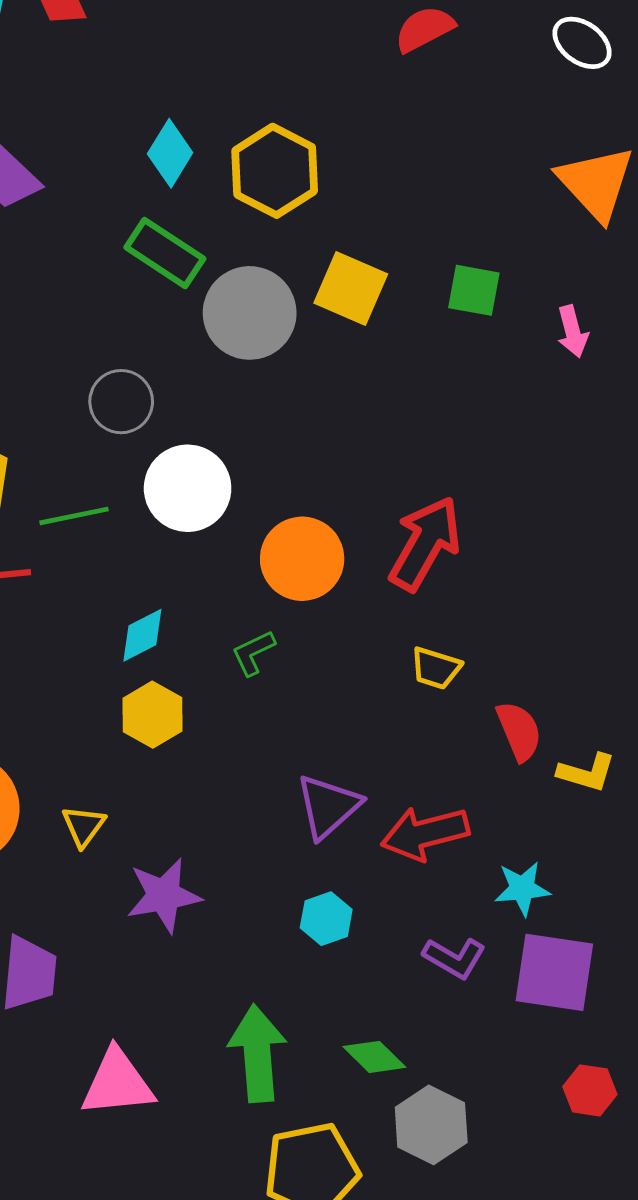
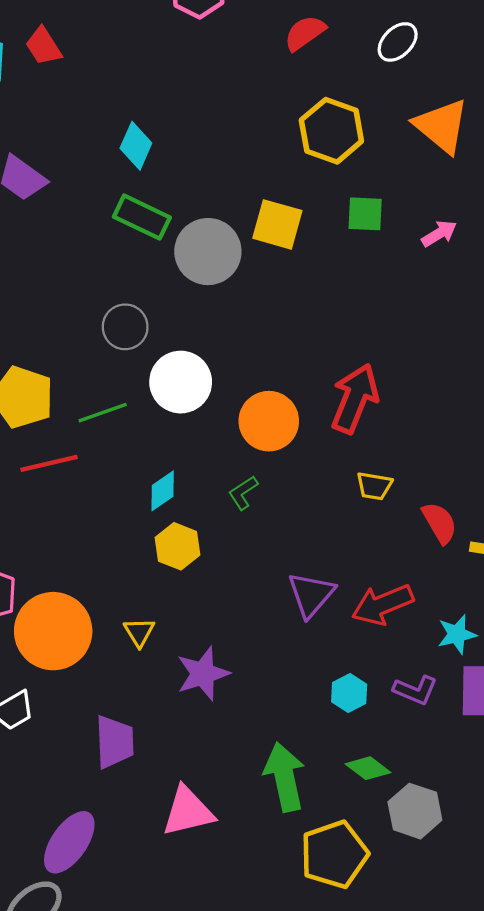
white ellipse: (582, 43) -> (398, 42), moved, turned -72
yellow hexagon: (275, 171) -> (331, 131), moved
pink arrow: (573, 331) -> (439, 234), turned -99
cyan hexagon: (326, 919) -> (349, 693), moved

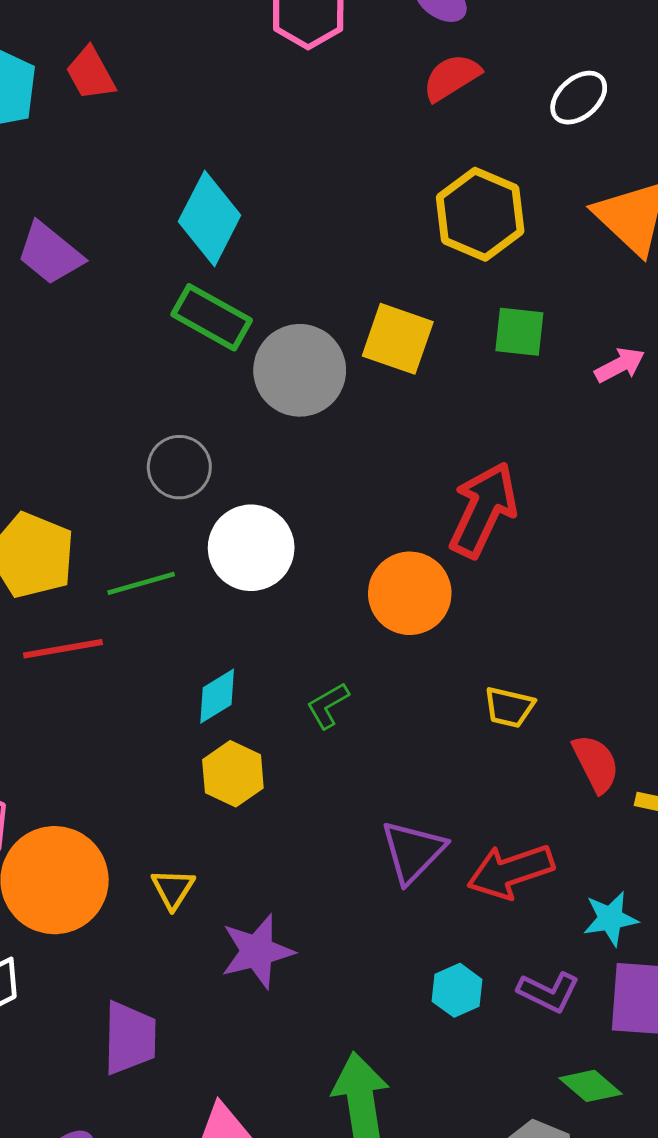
cyan diamond: (136, 146) -> (210, 218), size x1.4
red arrow: (355, 398) -> (483, 510), moved
orange circle: (269, 421) -> (410, 593), moved
green diamond: (368, 768) -> (590, 1086), moved

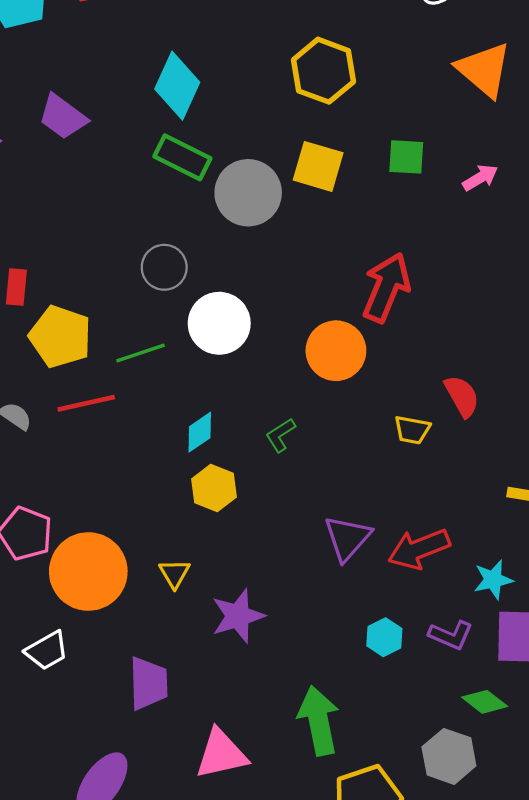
yellow hexagon: (480, 214) -> (323, 71), moved
red semicircle: (596, 763) -> (462, 396), moved

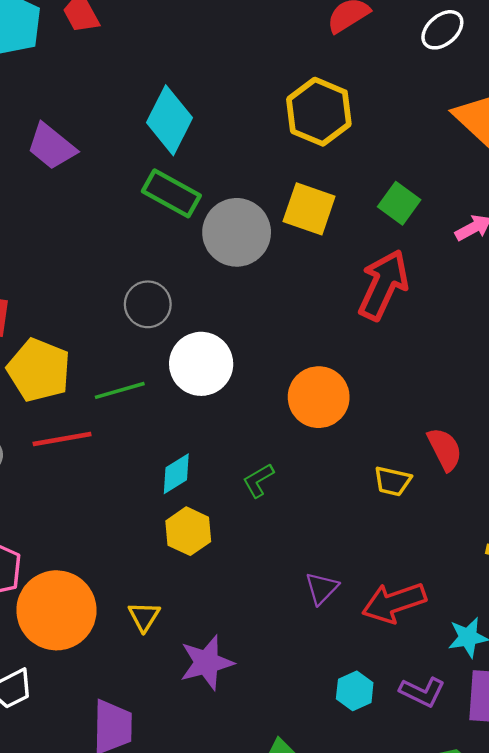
green square: (406, 157) -> (399, 203), turned 30
red arrow: (386, 287) -> (383, 285), moved
purple triangle: (347, 538) -> (322, 588), size x0.7

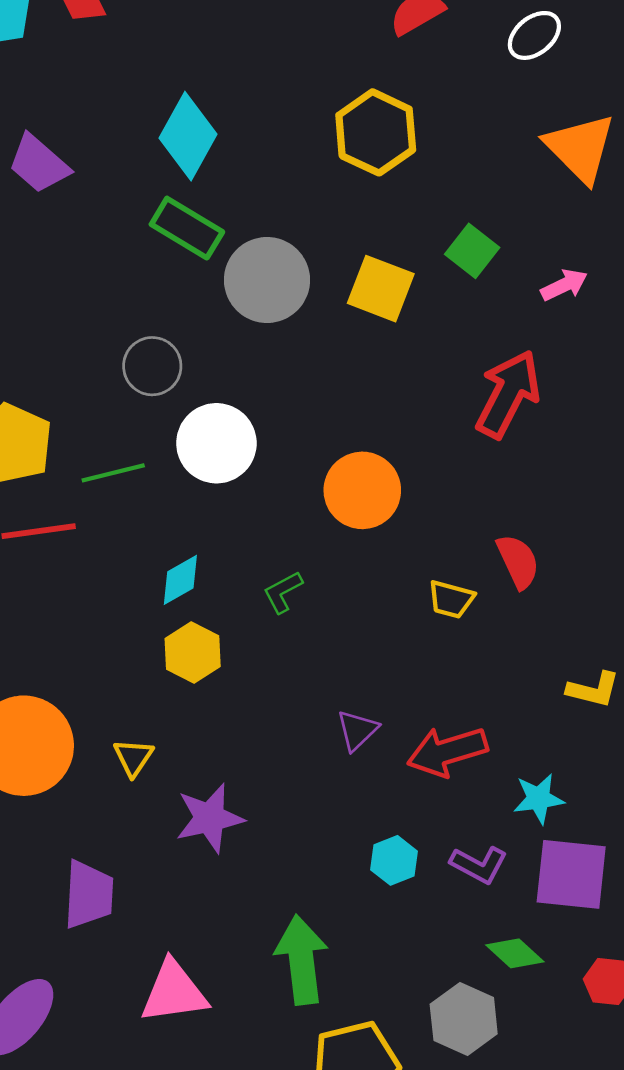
yellow square: (309, 209) -> (381, 289), moved
red arrow: (383, 285) -> (508, 394), moved

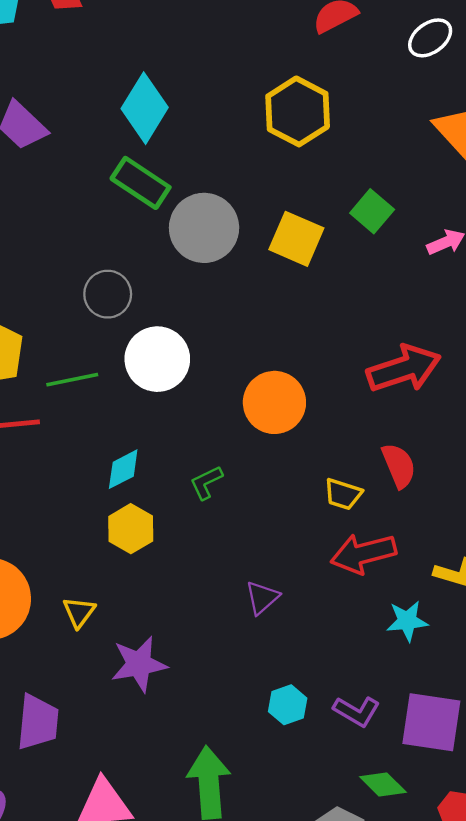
red arrow: (508, 394) -> (404, 369), moved, turned 42
red arrow: (447, 752) -> (363, 553), moved
cyan star: (539, 799) -> (407, 621), moved

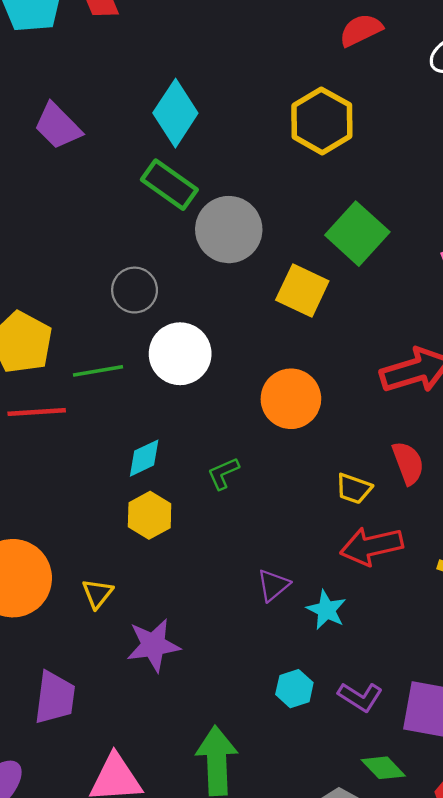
green square: (372, 211) -> (357, 234), moved, size x1.5
yellow square: (296, 239) -> (302, 290), moved
cyan star: (407, 621) -> (326, 610), moved, turned 30

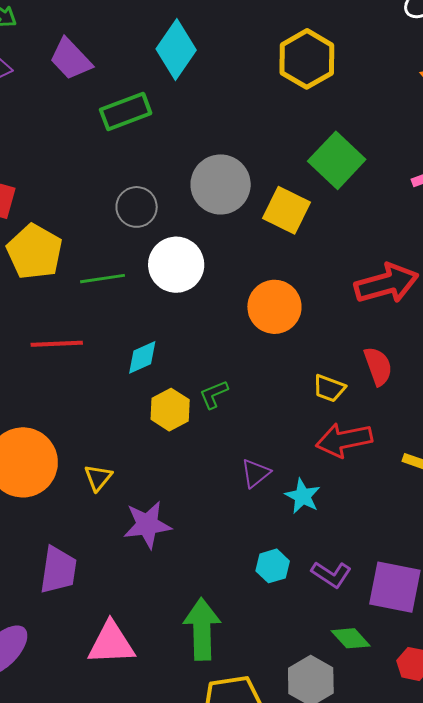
green rectangle: (169, 185) -> (126, 111), moved, turned -57
gray circle: (229, 230) -> (221, 184), moved
red line: (37, 412) -> (57, 344), moved
green L-shape: (223, 473) -> (214, 394), moved
yellow hexagon: (150, 515) -> (170, 410), moved

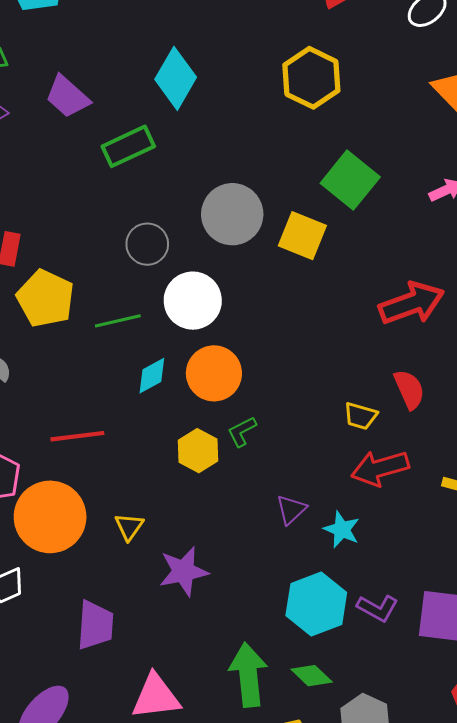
orange circle: (274, 307) -> (214, 373), moved
red line: (57, 344) -> (77, 436), moved
cyan diamond: (142, 357) -> (152, 376), moved
cyan hexagon: (273, 566) -> (316, 604), size x1.8
green diamond: (351, 638) -> (312, 676), moved

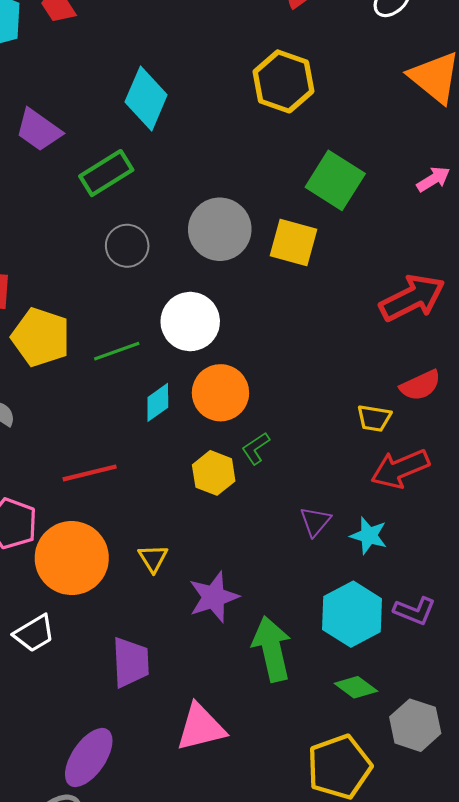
gray circle: (147, 244) -> (127, 246), moved
red semicircle: (409, 389) -> (420, 385), turned 96
green arrow: (248, 675) -> (272, 649), moved

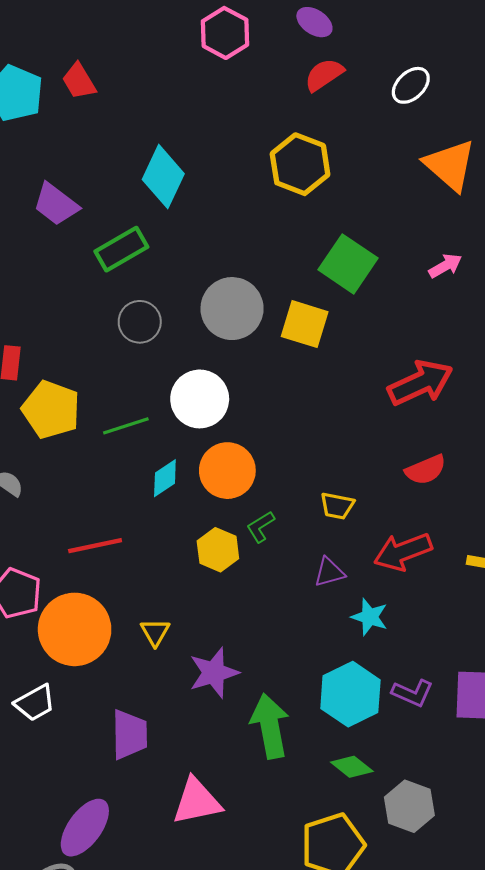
yellow trapezoid: (374, 418) -> (337, 506), moved
purple triangle: (315, 521) -> (329, 572), moved, turned 32

